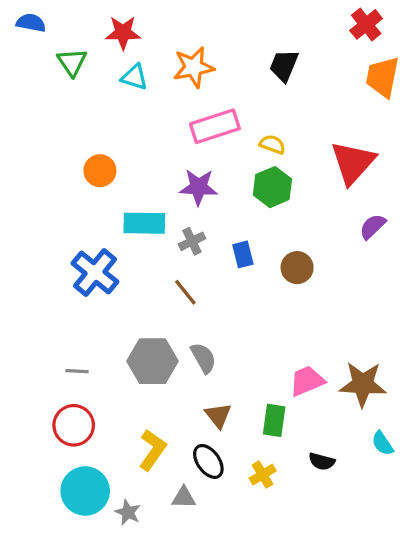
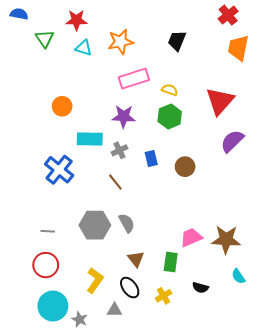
purple semicircle: (373, 227) -> (232, 141), size x1.4

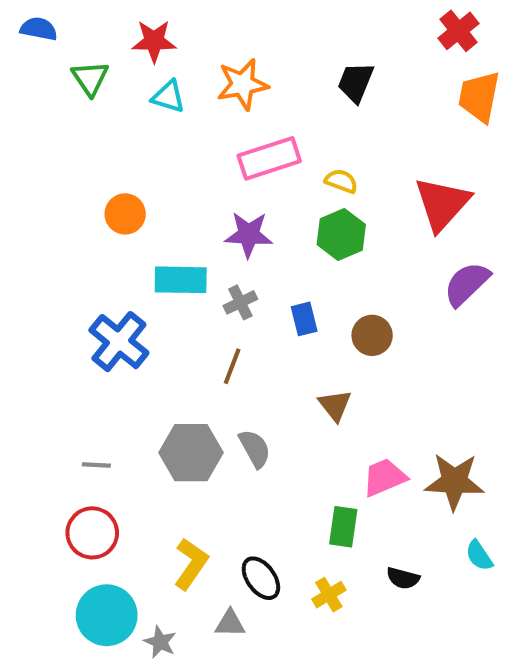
brown line: (115, 182) -> (232, 366), turned 60
brown triangle: (136, 259) -> (335, 405), moved

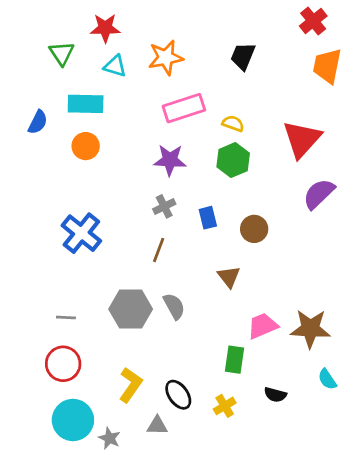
blue semicircle: (39, 29) -> (38, 122), moved, turned 105
cyan rectangle: (181, 280) -> (86, 104), moved

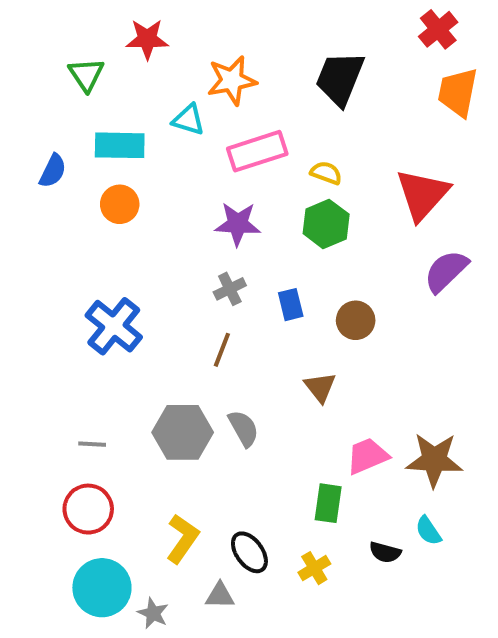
black trapezoid: (243, 56) -> (340, 78), size x1.4
cyan triangle: (115, 66) -> (188, 120), moved
cyan semicircle: (327, 379) -> (428, 531), moved

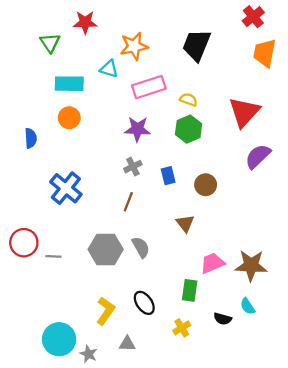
blue semicircle: (53, 171) -> (31, 138), moved, turned -30
red circle: (88, 509) -> (24, 243), moved
black ellipse: (249, 552) -> (144, 303), moved

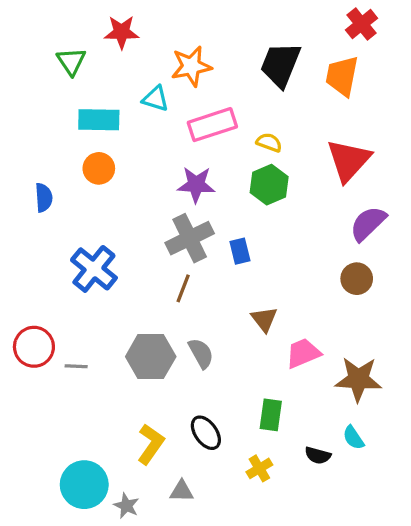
orange trapezoid: (265, 53) -> (342, 76), moved
gray cross: (133, 167) -> (190, 238), size x1.8
brown circle: (206, 185) -> (357, 279), moved
pink trapezoid: (212, 263) -> (303, 353), moved

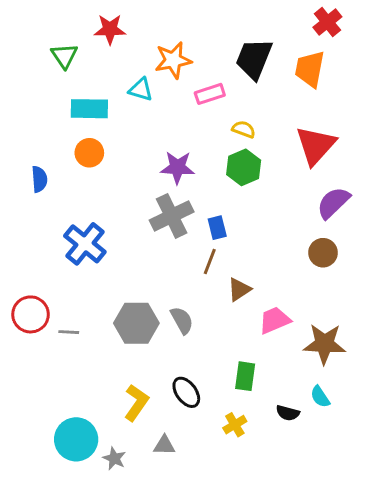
pink rectangle: (212, 125) -> (210, 94), moved, size x0.7
brown line: (183, 288) -> (210, 262), moved
brown triangle: (264, 319) -> (239, 289), turned 35

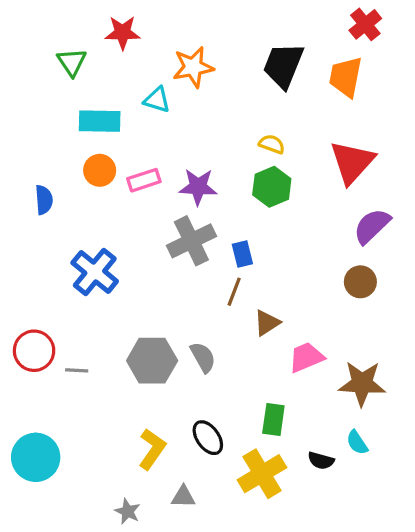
pink rectangle: (210, 94) -> (144, 180), moved
yellow cross: (235, 425) -> (262, 474), size x1.8
cyan circle: (76, 439) -> (36, 457), moved

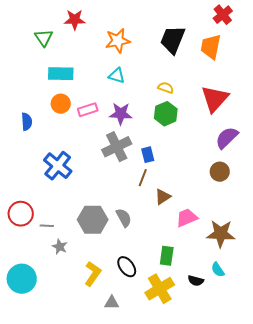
cyan triangle: (157, 100) -> (117, 76), moved
gray star: (128, 511) -> (60, 247), moved

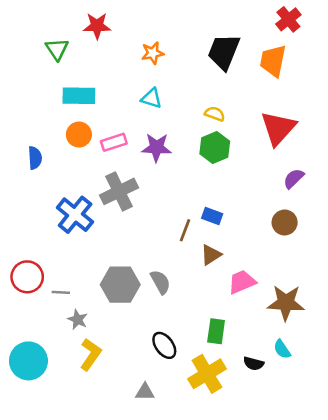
orange star: (118, 41) -> (153, 53), size x0.7
purple semicircle: (227, 138) -> (294, 179), size x0.7
gray cross: (117, 147) -> (119, 191), moved
blue rectangle: (148, 155) -> (212, 216), moved, turned -56
yellow L-shape: (93, 274) -> (91, 354), moved

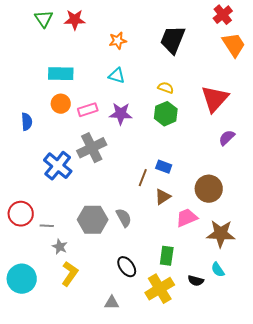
green triangle: (57, 49) -> (44, 19), moved
orange trapezoid: (273, 61) -> (234, 45), moved, turned 136
brown circle: (285, 222) -> (209, 189), moved, size x1.4

